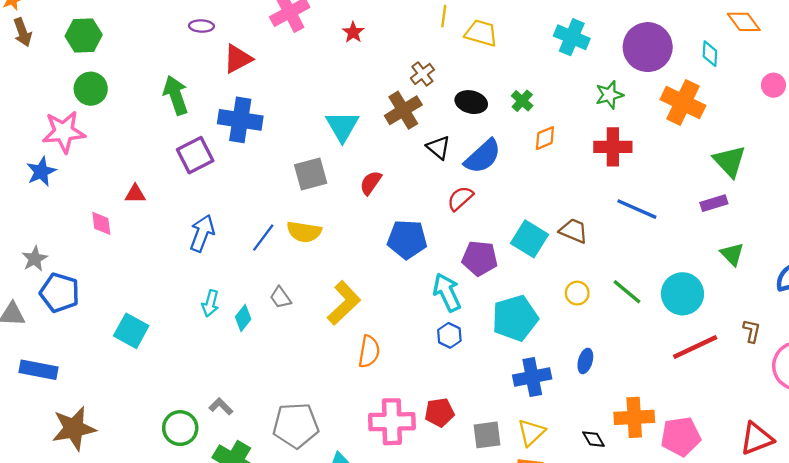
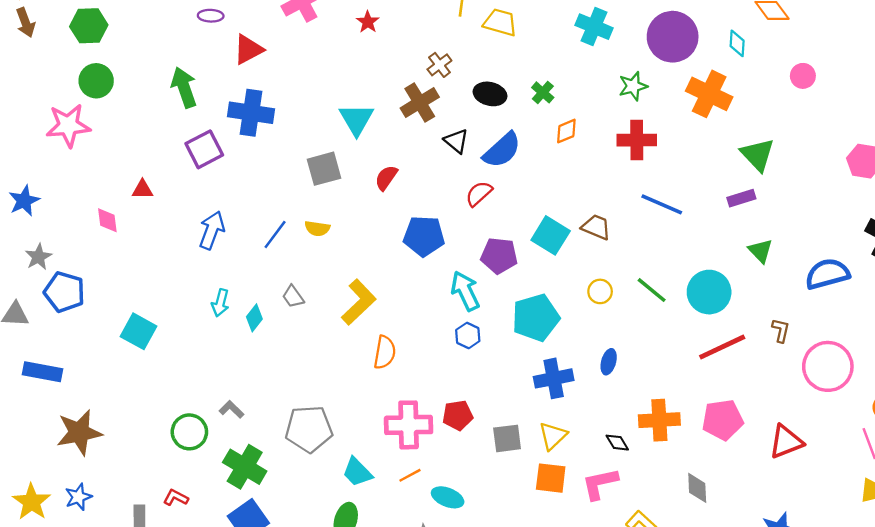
blue star: (41, 172) -> (24, 201), moved
yellow semicircle: (304, 232) -> (317, 228), size x0.7
pink pentagon: (681, 437) -> (723, 420), moved

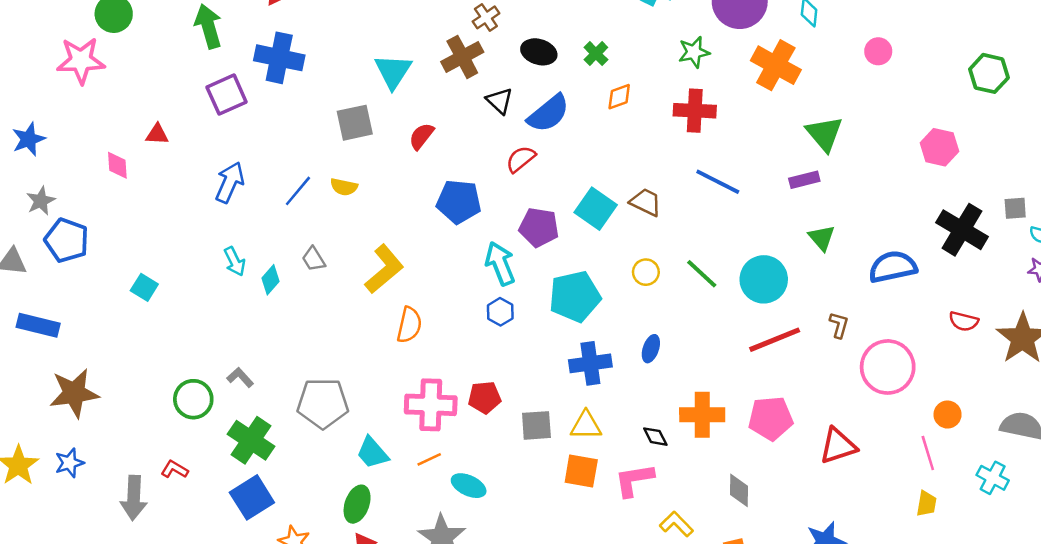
cyan arrow: (220, 303) -> (235, 261), turned -44
cyan square: (138, 331) -> (144, 287), size x0.7
yellow triangle: (553, 436) -> (586, 425), turned 40

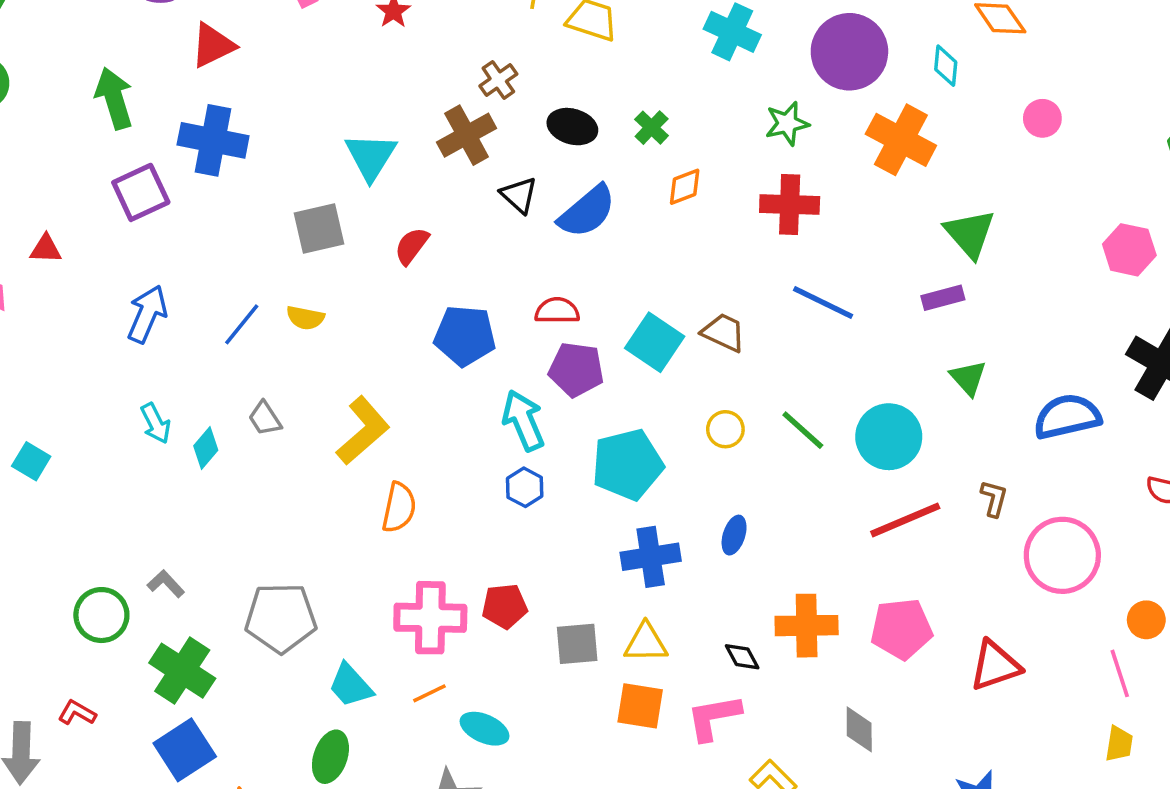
red semicircle: (521, 159) -> (557, 311), moved, turned 40

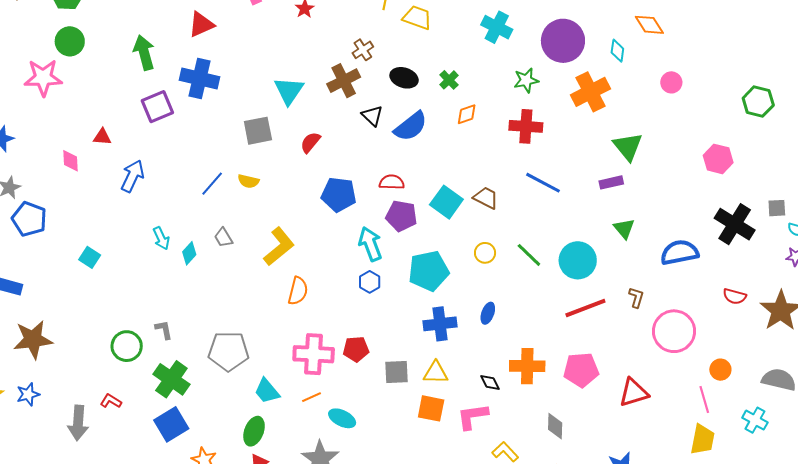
orange cross: (901, 140) -> (590, 92), turned 33
blue arrow: (147, 314) -> (133, 176), moved
gray L-shape: (166, 584) -> (164, 330), turned 30
yellow trapezoid: (1119, 744) -> (703, 439), size x1.5

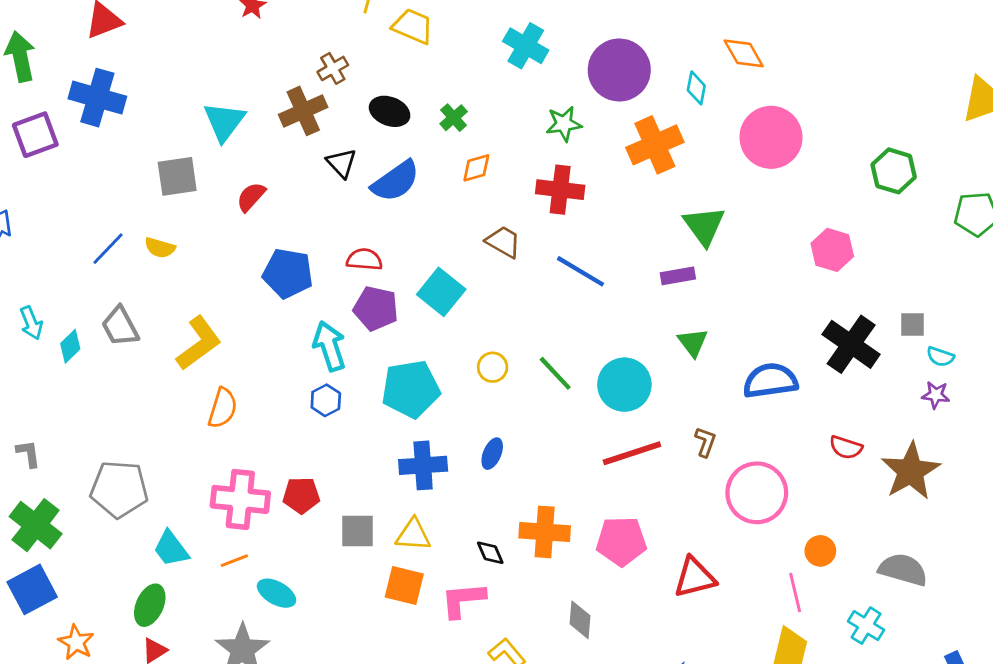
pink circle: (671, 82) -> (771, 137), size x2.0
brown trapezoid: (486, 198) -> (503, 242), moved
gray trapezoid: (223, 238) -> (120, 326), size x1.4

